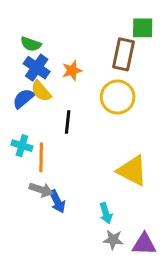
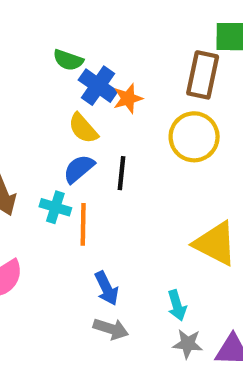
blue cross: (37, 68) -> (98, 86), moved
blue semicircle: (23, 99) -> (79, 169), moved
gray arrow: (41, 190) -> (111, 329), moved

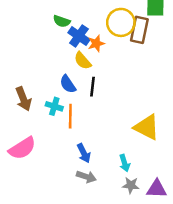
yellow semicircle: (83, 128) -> (83, 61), moved
yellow circle: (194, 137) -> (121, 22), moved
blue semicircle: (79, 169) -> (68, 84), turned -84

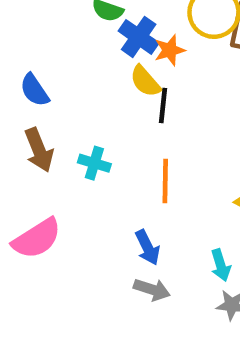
blue semicircle: (68, 84) -> (34, 90), moved
black line: (92, 87) -> (163, 106), moved
orange line: (70, 116) -> (165, 181), moved

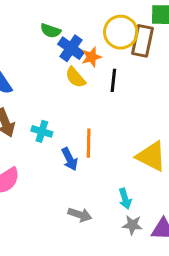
black line: (163, 106) -> (113, 80), moved
blue arrow: (147, 247) -> (70, 159), moved

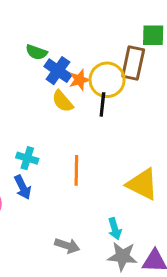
yellow circle: (121, 32) -> (107, 80), moved
blue arrow: (70, 159) -> (23, 187), moved
gray star: (132, 225) -> (122, 256), size x1.4

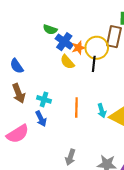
cyan arrow: (115, 229) -> (102, 111), moved
gray arrow: (67, 246) -> (70, 157), turned 91

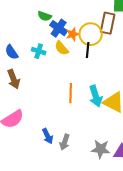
cyan cross: (44, 99) -> (39, 51), moved
cyan arrow: (102, 111) -> (96, 96), size x1.5
blue arrow: (41, 119) -> (48, 136), moved

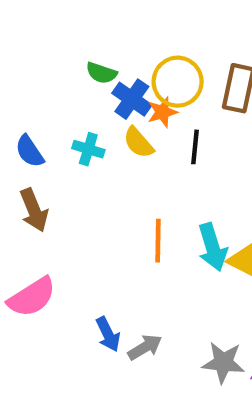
yellow circle: (91, 34) -> (178, 82), moved
gray arrow: (65, 142) -> (145, 347), turned -140

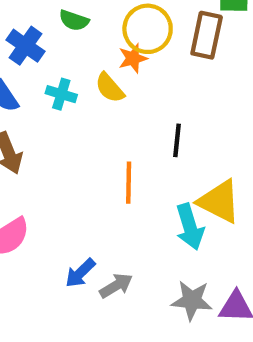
blue cross: (132, 99) -> (25, 46), moved
black line: (195, 147) -> (177, 140), moved
cyan arrow: (212, 247) -> (190, 227), moved
blue arrow: (108, 334) -> (80, 273), turned 72

